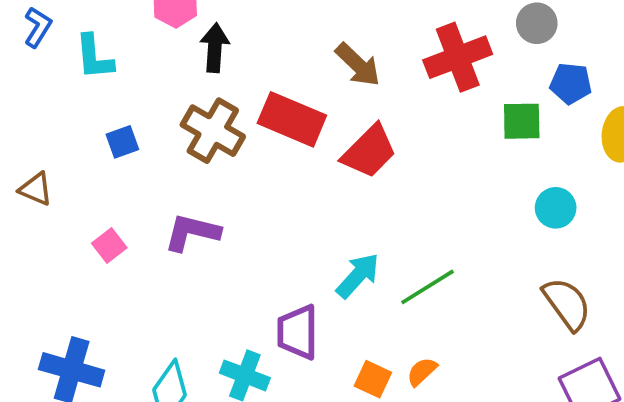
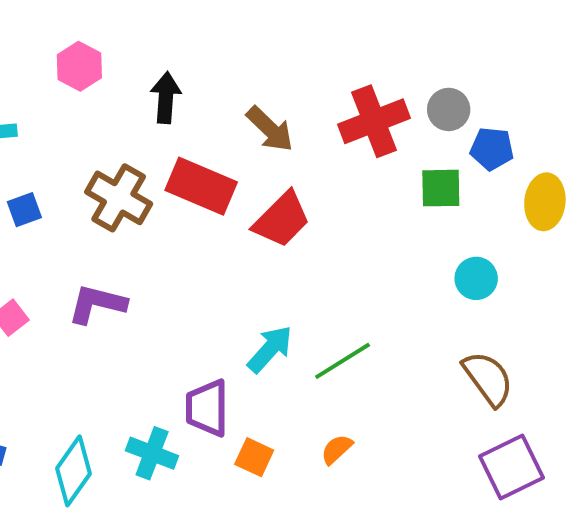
gray circle: (537, 23) -> (449, 109), moved
black arrow: (215, 48) -> (166, 98), moved
orange square: (373, 379) -> (254, 457), moved

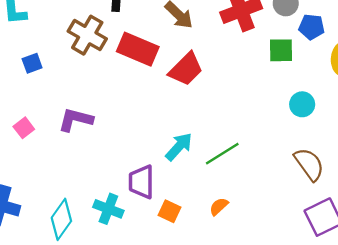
brown cross: (119, 198) -> (87, 35), moved

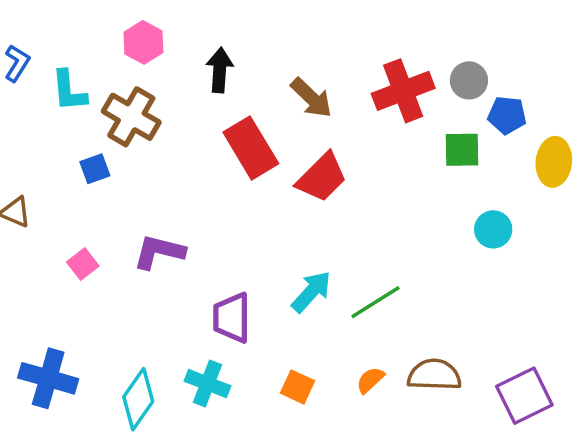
brown cross: (87, 35) -> (131, 117), moved
red rectangle: (138, 49) -> (251, 148), turned 36
brown semicircle: (309, 164) -> (434, 375), moved, turned -52
purple trapezoid: (141, 182) -> (232, 318), moved

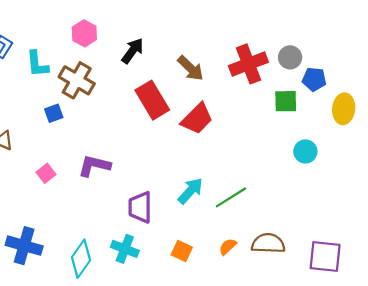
black arrow: (220, 70) -> (132, 51), turned 32
purple square: (524, 396) -> (325, 257), turned 32

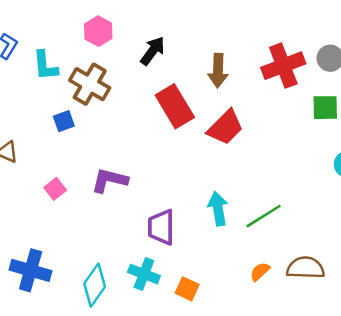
brown arrow: (190, 68) -> (218, 71), turned 48
cyan arrow: (190, 191) -> (218, 209), turned -52
orange square: (182, 251) -> (187, 289), moved

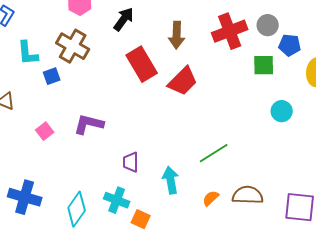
cyan L-shape: (45, 66) -> (28, 53), moved
cyan arrow: (218, 209) -> (171, 180), moved
purple trapezoid: (161, 227) -> (131, 162), size x0.7
orange square: (187, 289) -> (141, 219), moved

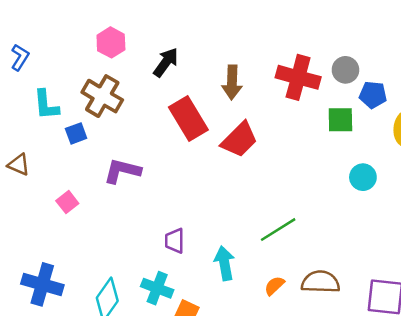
red cross: (230, 31) -> (298, 77), turned 36
purple L-shape: (89, 124) -> (122, 171), moved

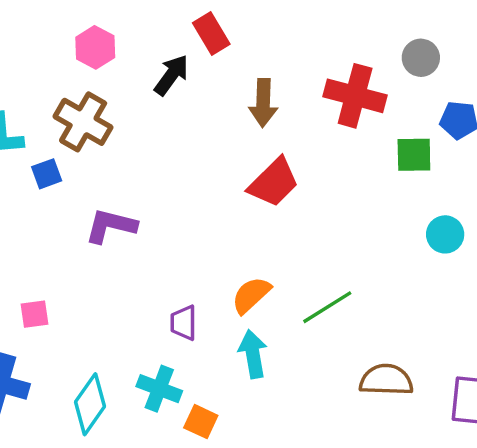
gray circle: (345, 70) -> (421, 58), moved
red rectangle: (188, 119) -> (211, 33), moved, size x0.7
pink square: (67, 202) -> (35, 314), moved, turned 30
orange semicircle: (274, 286) -> (251, 295), moved, size x1.4

